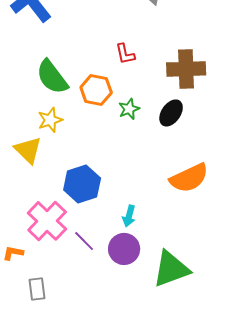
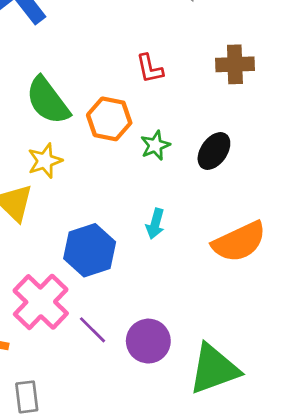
brown cross: (186, 69) -> (235, 64), moved, size x0.7
cyan arrow: (129, 216) -> (155, 224), moved

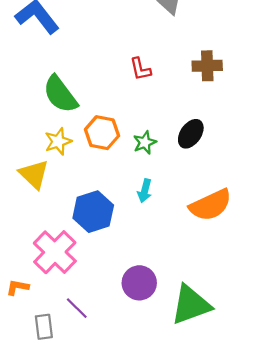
orange hexagon: (109, 119) -> (102, 133), moved
green star: (155, 145) -> (145, 143), moved
purple line: (92, 330) -> (77, 308), moved

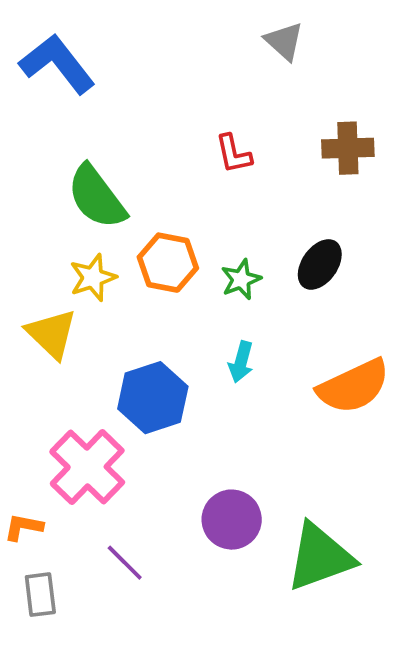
gray rectangle: (44, 327) -> (40, 595), moved

